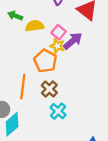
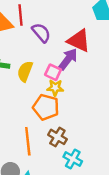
yellow semicircle: (35, 26) -> (25, 71), turned -48
purple arrow: (73, 41) -> (68, 59), moved

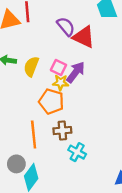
purple semicircle: (41, 33) -> (66, 26), moved
purple arrow: (68, 59) -> (76, 72), moved
brown cross: (57, 137) -> (62, 131), turned -36

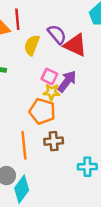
yellow semicircle: (31, 67) -> (32, 45), moved
cyan cross: (77, 152) -> (87, 167), moved, turned -30

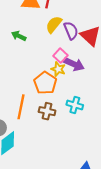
purple semicircle: (57, 34) -> (71, 31), moved
purple arrow: (67, 81) -> (74, 64), turned 60
cyan cross: (87, 167) -> (75, 105), moved

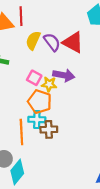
pink square: (60, 56) -> (34, 78), moved
cyan cross: (75, 105) -> (37, 120), moved

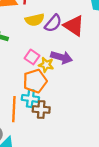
yellow semicircle: (33, 40) -> (35, 20), turned -132
purple semicircle: (52, 42) -> (53, 23), turned 72
orange pentagon: (40, 102) -> (35, 81), turned 30

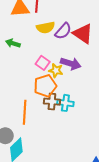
cyan cross: (30, 98) -> (65, 103), moved
brown cross: (41, 110) -> (52, 102), moved

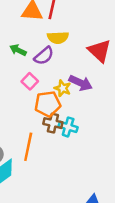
purple semicircle: (63, 31) -> (44, 56), moved
pink square: (43, 63) -> (30, 81), moved
orange line: (25, 112) -> (28, 147), moved

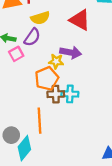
pink square: (30, 81) -> (16, 54), moved, turned 32

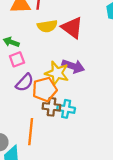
red triangle: (80, 20) -> (72, 28), moved
purple semicircle: (32, 37) -> (25, 83), moved
yellow star: (56, 61) -> (57, 73), size x1.5

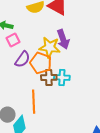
purple arrow: (73, 66) -> (63, 39), turned 60
orange pentagon: (45, 89) -> (41, 63), turned -30

